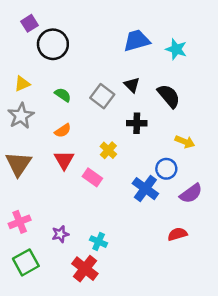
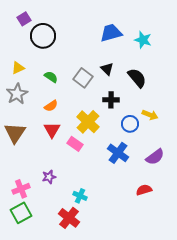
yellow cross: (108, 150) -> (88, 122), size x1.6
blue circle: (166, 169) -> (130, 124), moved
pink cross: (20, 222) -> (21, 189), moved
purple star: (60, 234) -> (49, 177), moved

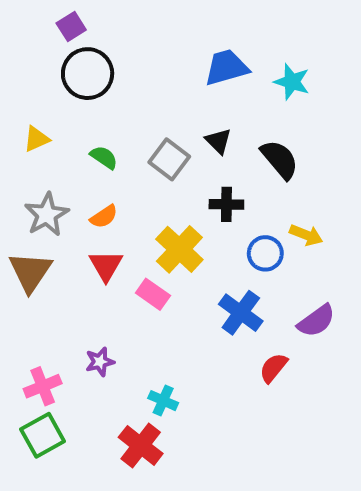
purple square: (24, 19) -> (71, 27), moved
gray star: (17, 94) -> (47, 215), moved
red semicircle: (144, 190) -> (273, 368), moved, turned -35

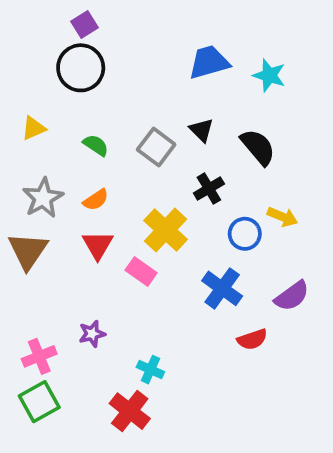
purple square: (71, 27) -> (84, 24), moved
black cross: (226, 204) -> (209, 189), turned -32
red semicircle: (273, 368) -> (252, 339), turned -148

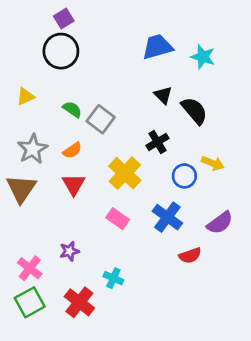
black triangle: (201, 130) -> (163, 95), moved
gray square: (156, 147) -> (101, 119), moved
pink rectangle: (141, 271) -> (118, 219), moved
pink cross: (39, 356) -> (30, 268), turned -30
red cross: (130, 411) -> (79, 302), moved

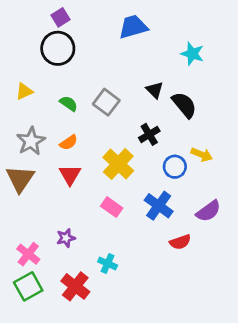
blue trapezoid: (157, 47) -> (133, 27), moved
gray square: (101, 119) -> (106, 102), moved

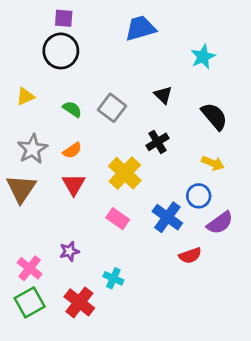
purple square: (60, 17) -> (64, 18), turned 36
cyan star: (192, 54) -> (203, 57), turned 30
black semicircle: (184, 105) -> (214, 116), moved
blue circle: (175, 167) -> (199, 196), moved

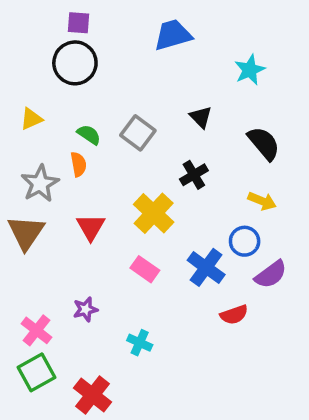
orange semicircle: (72, 150) -> (78, 164), moved, turned -66
red cross: (79, 302) -> (92, 395), moved

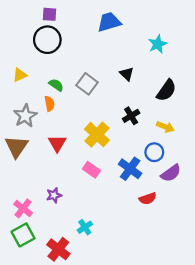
black semicircle: (264, 143) -> (166, 90), turned 75
black cross: (194, 175) -> (131, 116), moved
cyan cross: (140, 343) -> (85, 227), moved, turned 32

